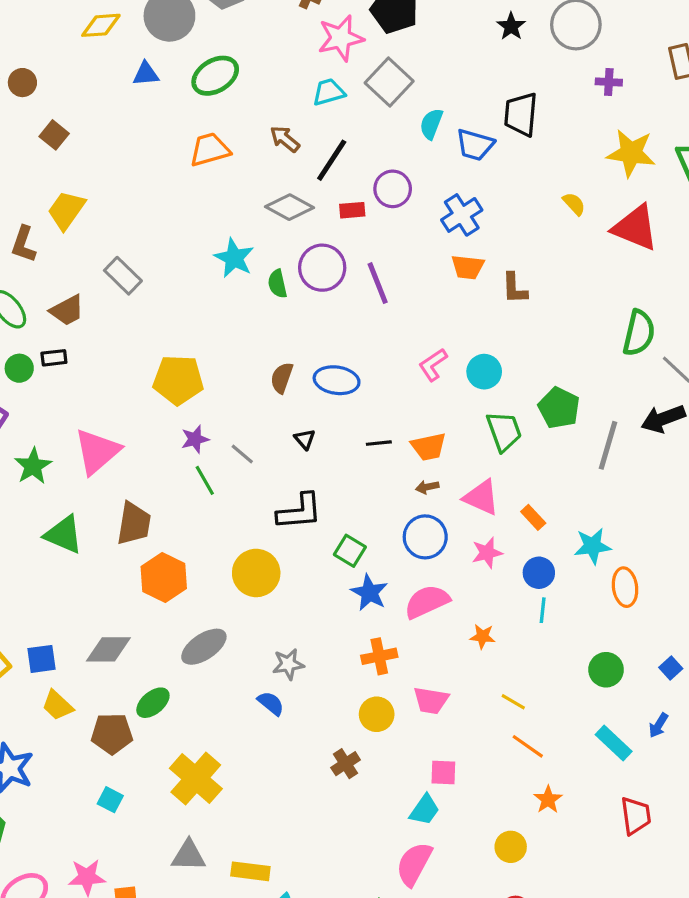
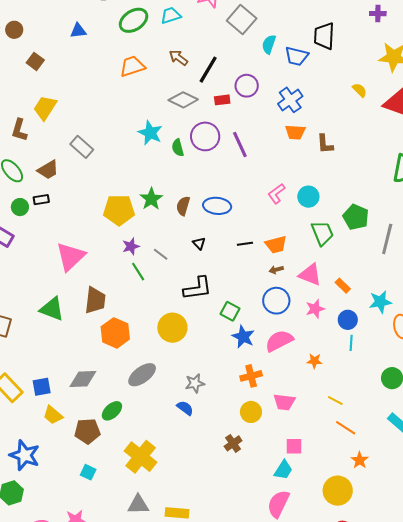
blue triangle: (146, 74) -> (78, 31), moved
cyan trapezoid: (329, 92) -> (171, 15), moved
green star: (33, 466) -> (151, 199), moved
yellow circle: (511, 847) -> (338, 491), size x1.5

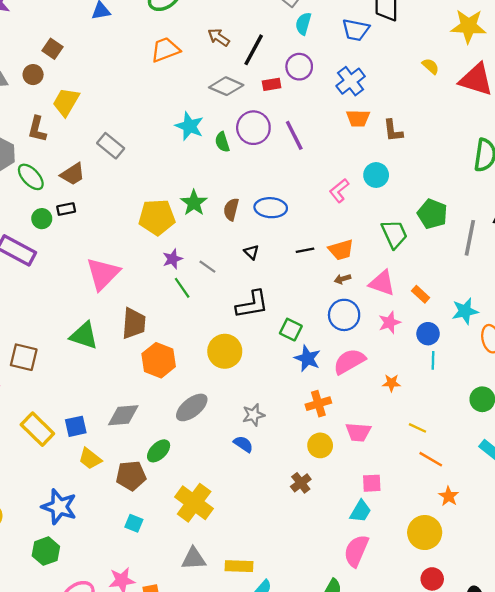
brown circle: (14, 30) -> (33, 75), moved
cyan semicircle: (269, 44) -> (303, 24), moved
cyan circle: (308, 197) -> (376, 175), moved

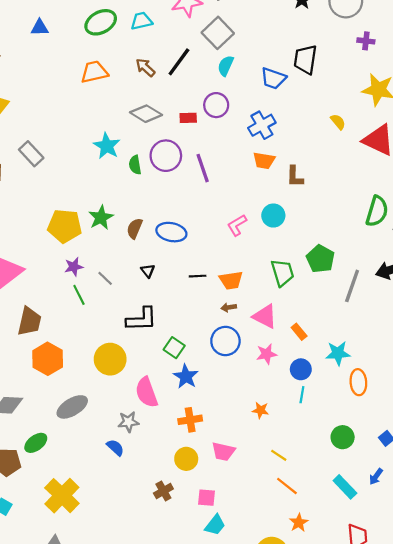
black line: (254, 50) -> (179, 62), moved
pink semicircle: (349, 361) -> (146, 392), moved, turned -88
pink square: (372, 483) -> (206, 498), moved

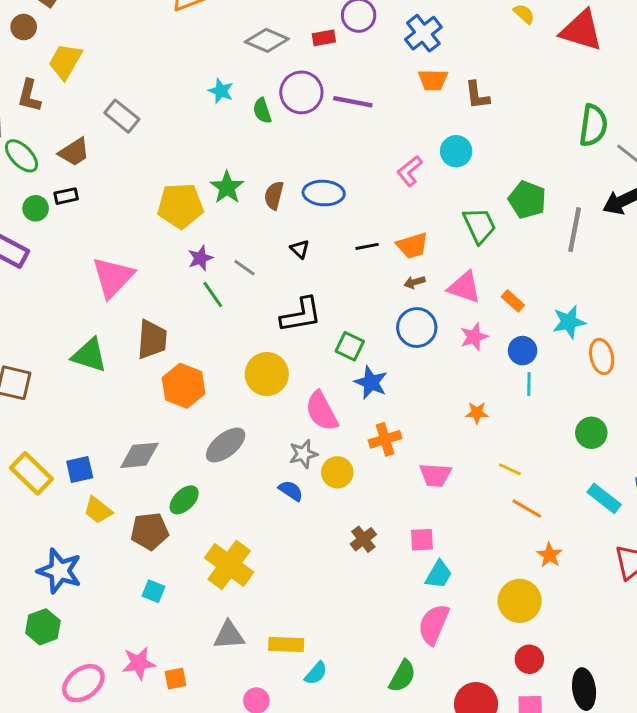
cyan star: (107, 146) -> (221, 91), size x0.7
purple line: (203, 168) -> (353, 102), turned -52
yellow circle: (186, 459) -> (337, 472), moved

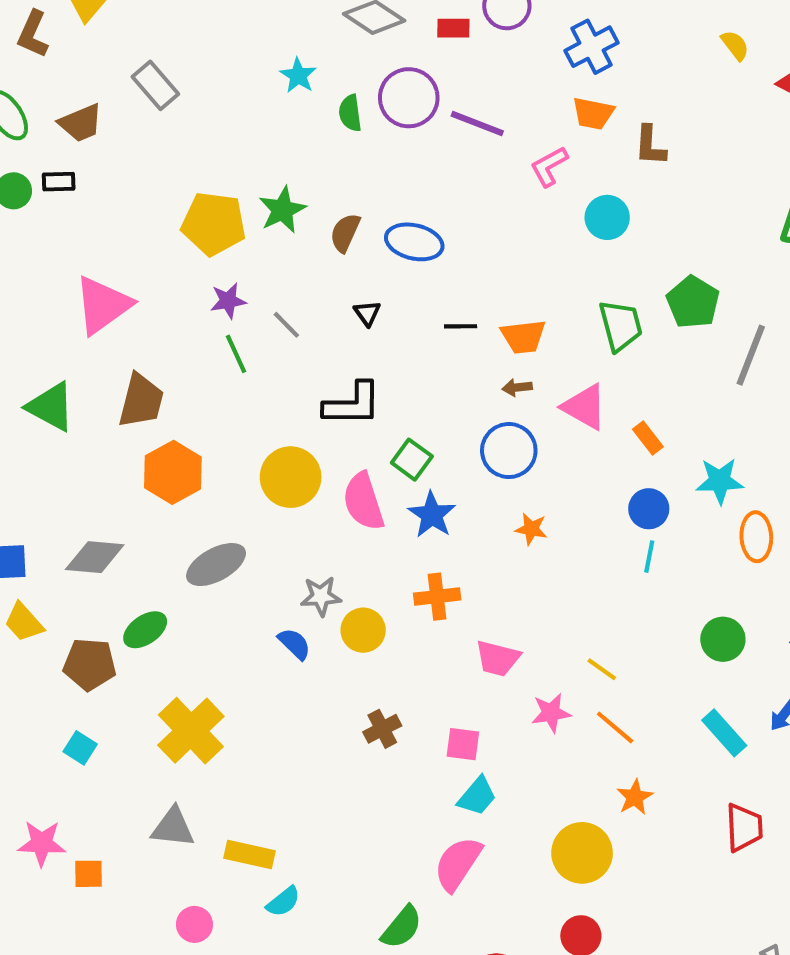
pink L-shape: (410, 171) -> (549, 166), moved
pink star: (474, 337) -> (551, 713), moved
pink semicircle: (322, 411) -> (363, 501), moved
orange star: (477, 413) -> (531, 529), moved

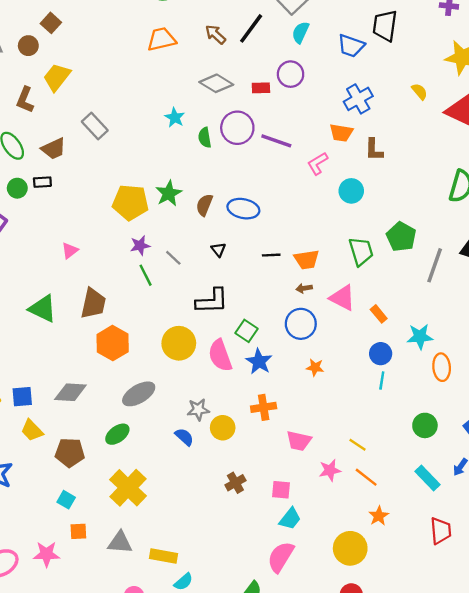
blue cross: (592, 47) -> (358, 99), moved
pink triangle: (103, 305) -> (70, 251), size x0.5
green ellipse: (145, 630) -> (117, 434), moved
orange square: (89, 874) -> (78, 531), moved

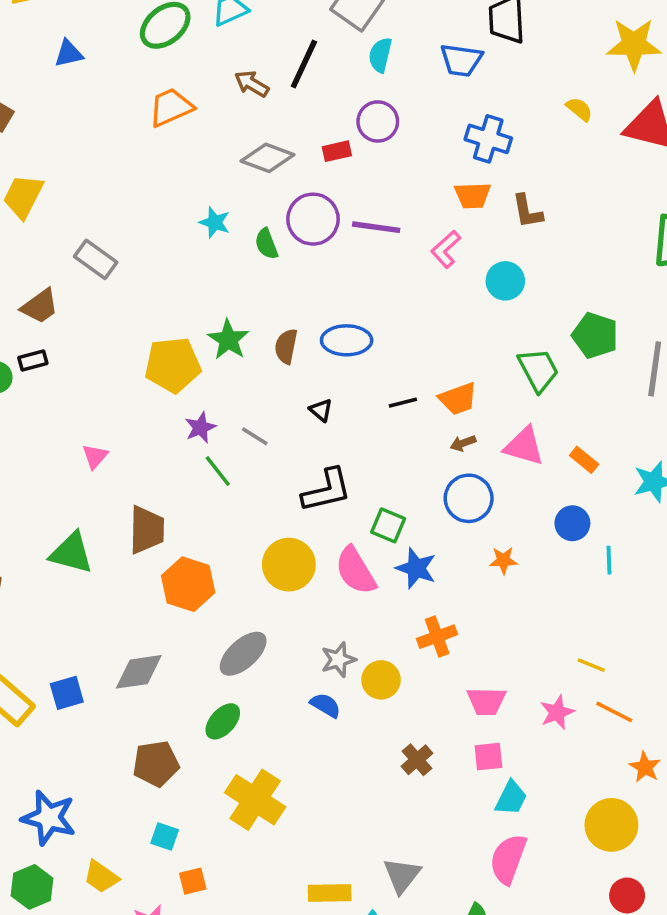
blue cross: (358, 99) -> (488, 139), turned -32
blue circle: (381, 354) -> (572, 523), moved
yellow trapezoid: (32, 430) -> (101, 877), moved
pink trapezoid: (299, 441) -> (486, 701), moved
gray triangle: (120, 542) -> (402, 875), moved, turned -45

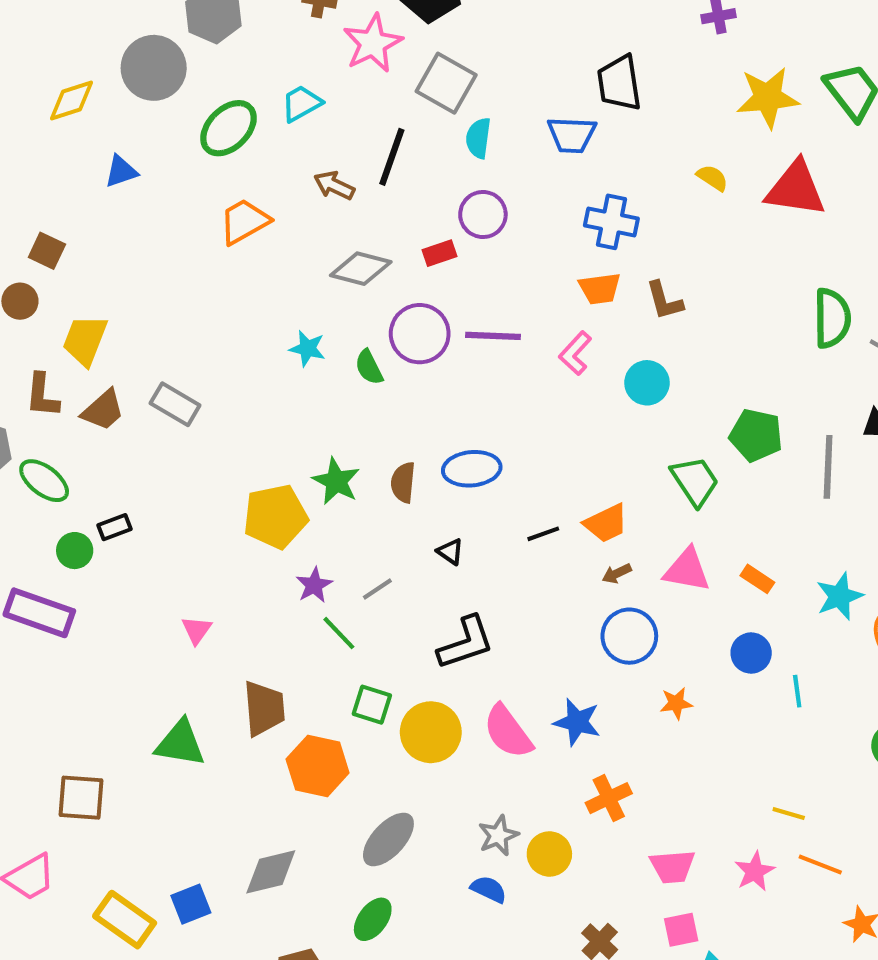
brown trapezoid: (40, 306) -> (103, 410), moved
gray line: (255, 436) -> (377, 589), turned -60
green square: (388, 525) -> (372, 705), moved

